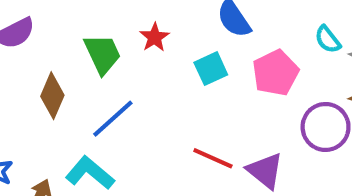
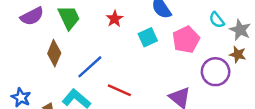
green trapezoid: (102, 54) -> (69, 18), moved
red line: (213, 158) -> (119, 90), moved

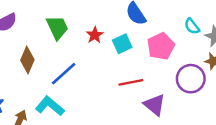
green trapezoid: (69, 18) -> (57, 28), moved
red star: (115, 19) -> (95, 35), moved
red line: (119, 90) -> (131, 82), moved, turned -35

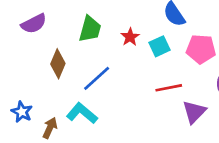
green trapezoid: (57, 28) -> (90, 29), turned 40
pink pentagon: (161, 46) -> (201, 49), turned 30
purple triangle: (155, 105) -> (194, 112), turned 35

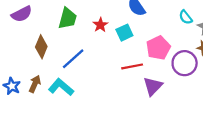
pink pentagon: (201, 49) -> (158, 48), moved, turned -30
brown arrow: (50, 128) -> (35, 84), moved

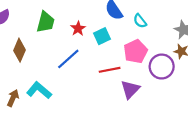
cyan semicircle: (186, 17) -> (140, 21), moved
blue line: (73, 59) -> (68, 59), moved
brown arrow: (35, 84) -> (13, 98), moved

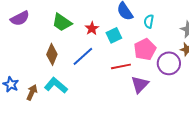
cyan semicircle: (140, 21) -> (149, 21), turned 48
green trapezoid: (46, 22) -> (62, 22), turned 110
brown diamond: (20, 50) -> (52, 54), moved

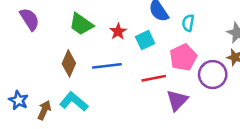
purple semicircle: (20, 18) -> (30, 19), turned -96
blue line: (83, 56) -> (107, 66), turned 35

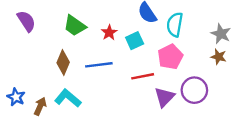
cyan semicircle: (188, 23) -> (175, 25), size x1.5
purple circle: (213, 75) -> (194, 90), moved

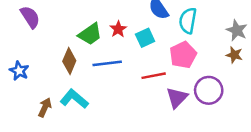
green trapezoid: (75, 26) -> (90, 34), moved, turned -70
blue star: (16, 97) -> (19, 71), moved

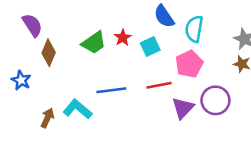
brown diamond: (69, 61) -> (49, 53), moved
blue line: (107, 63) -> (111, 90), moved

